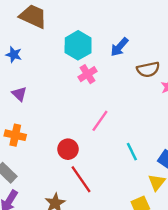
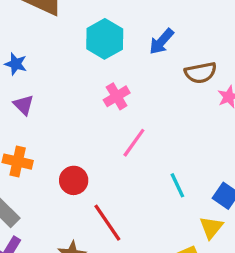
blue star: (14, 55) -> (16, 64), moved
pink cross: (88, 74) -> (117, 96), moved
red circle: (68, 149) -> (74, 180), moved

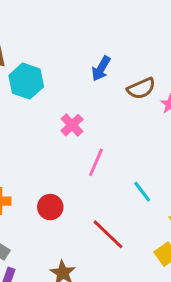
cyan hexagon: (105, 39) -> (26, 81), moved
red line: (107, 223) -> (108, 234), moved

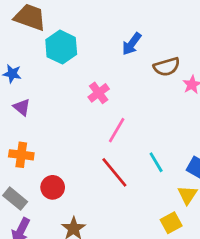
red circle: (50, 207) -> (53, 187), moved
red line: (108, 234) -> (114, 172), moved

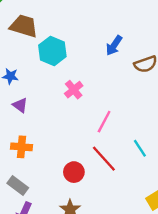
pink cross: (99, 93) -> (74, 90), moved
red circle: (53, 187) -> (74, 172), moved

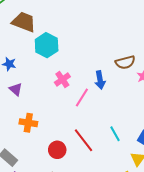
blue arrow: (114, 45) -> (100, 80), moved, turned -48
pink line: (104, 122) -> (82, 98), moved
orange cross: (21, 147) -> (28, 123), moved

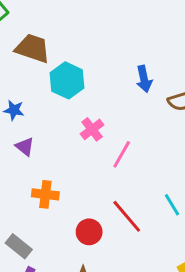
blue arrow: (100, 80) -> (144, 79), moved

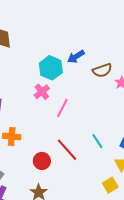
blue arrow: (144, 79) -> (76, 57), turned 72
cyan hexagon: (67, 80) -> (51, 68), moved

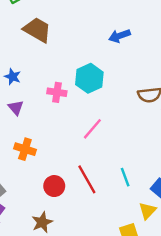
blue arrow: (76, 57) -> (119, 36), moved
pink cross: (42, 92) -> (57, 92), moved, turned 35

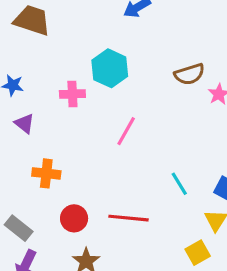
red line: (87, 179) -> (128, 218), moved, turned -44
red circle: (54, 186) -> (74, 218), moved

